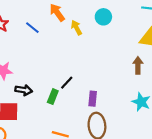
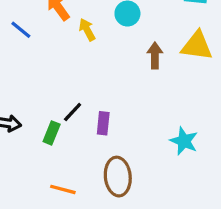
brown arrow: (138, 65) -> (155, 55), moved
purple rectangle: (93, 99) -> (103, 123), moved

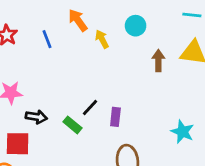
blue line: (21, 30) -> (47, 39), turned 30
green rectangle: (52, 133) -> (72, 125), turned -72

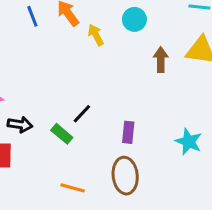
blue line: (47, 39) -> (32, 16), moved
purple rectangle: (115, 117) -> (128, 132), moved

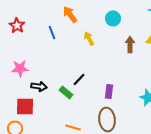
blue line: (32, 16) -> (52, 32), moved
yellow arrow: (96, 35) -> (89, 38), moved

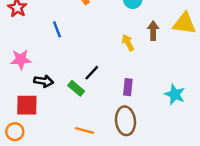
blue line: (52, 32) -> (57, 29), moved
yellow arrow: (89, 38) -> (128, 43), moved

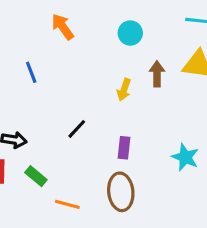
yellow arrow: (128, 43) -> (124, 90), turned -133
green rectangle: (76, 88) -> (36, 176), moved

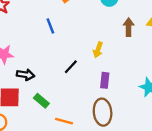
blue line: (31, 72) -> (50, 26), moved
yellow arrow: (124, 90) -> (98, 50), moved

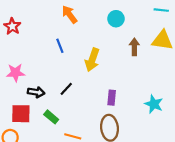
yellow arrow: (98, 50) -> (92, 60), moved, size x1.5
black line: (71, 67) -> (66, 89), moved

